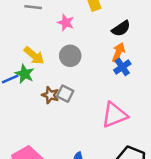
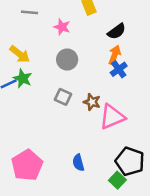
yellow arrow: (34, 56) -> (20, 54), moved
brown star: (50, 95) -> (92, 102), moved

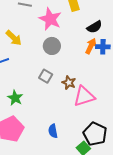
pink star: (62, 27) -> (50, 19), size x1.6
blue cross: (119, 69) -> (103, 47), moved, turned 32
green star: (23, 78) -> (15, 98), moved

